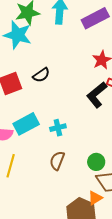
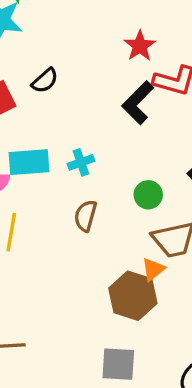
cyan rectangle: (26, 124) -> (29, 162), turned 30
green circle: (96, 162) -> (148, 195), moved

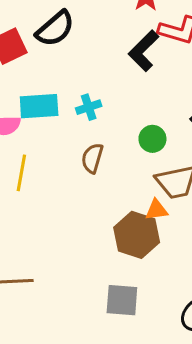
black semicircle: (45, 81) -> (55, 29), size x1.5
orange triangle: (153, 269) -> (156, 210), turned 30

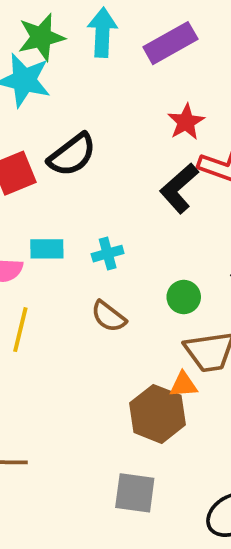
cyan rectangle: (39, 106) -> (47, 249), size x0.7
brown semicircle: (92, 158) -> (109, 316), turned -72

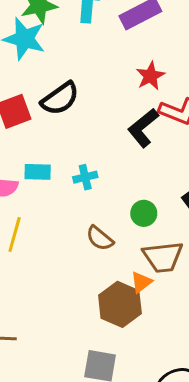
brown semicircle: (109, 316) -> (100, 238), moved
orange triangle: (184, 385) -> (141, 282), turned -35

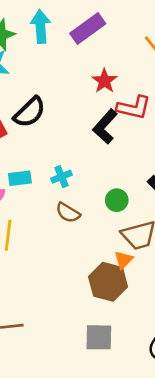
brown semicircle: (100, 238) -> (68, 213), moved

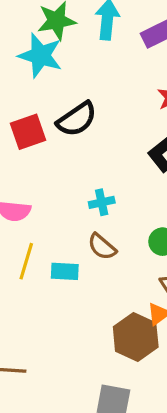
cyan rectangle: (20, 178) -> (65, 271), moved

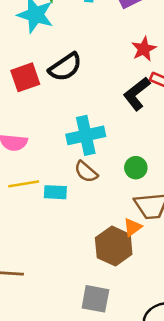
cyan cross: (102, 202) -> (86, 135), size x1.8
yellow line: (26, 261) -> (24, 184), turned 64

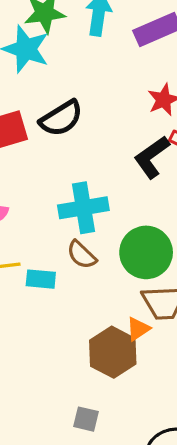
green circle: (136, 168) -> (146, 252), size x1.8
gray square: (95, 299) -> (86, 419), size x0.7

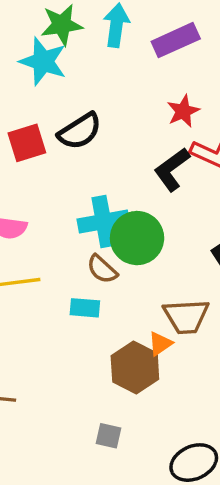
green circle: (146, 252) -> (137, 238), moved
cyan rectangle: (41, 279) -> (85, 308), moved

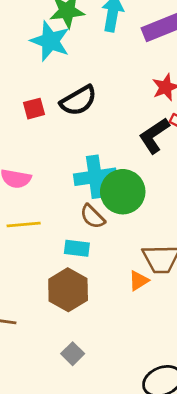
red square: (27, 143) -> (34, 109), size x0.7
brown hexagon: (135, 368) -> (68, 290), moved
gray square: (109, 436) -> (73, 354), moved, turned 30

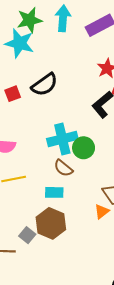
green circle: (123, 192) -> (84, 148), size x0.7
gray square: (73, 354) -> (27, 235), moved

